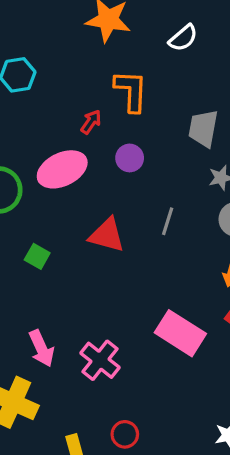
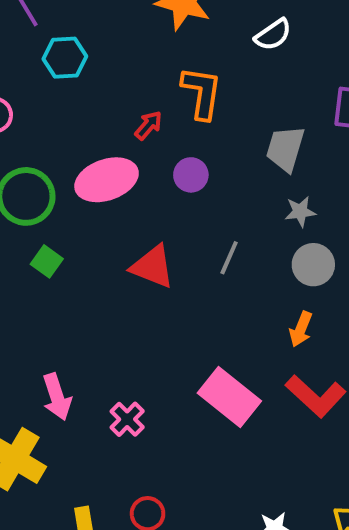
green square: (37, 256) -> (47, 261), moved
pink cross: (100, 360) -> (127, 419), size x0.7

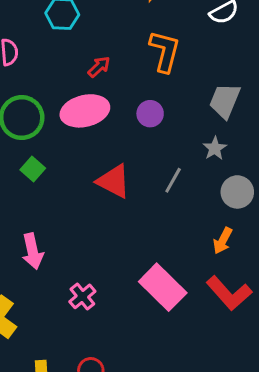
red arrow: (148, 125) -> (99, 67), moved
gray star: (300, 212) -> (215, 148), moved, turned -30
pink arrow: (57, 397) -> (33, 251), moved

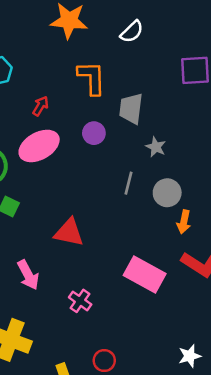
gray trapezoid: (225, 101) -> (131, 109), moved
red triangle: (114, 181) -> (69, 232), moved
gray circle: (237, 192) -> (167, 193), moved

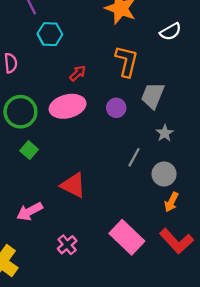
pink arrow: (28, 275) -> (30, 211), turned 75

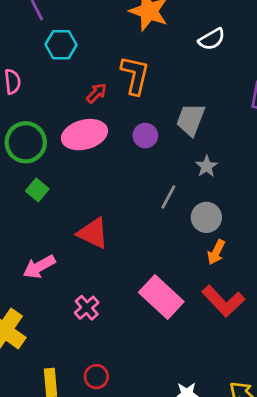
orange L-shape: (127, 61) -> (135, 75), moved

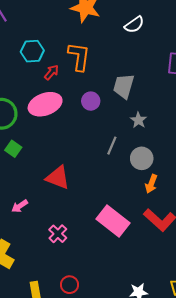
cyan hexagon: (61, 45) -> (32, 51), moved
pink arrow: (39, 267) -> (20, 206), size x0.7

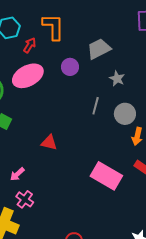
gray trapezoid: (124, 86) -> (99, 49), turned 55
red triangle: (58, 177) -> (49, 143), size x0.7
pink cross: (58, 234) -> (25, 199), moved

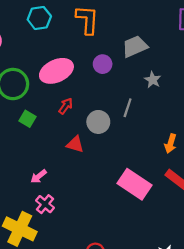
red arrow: (30, 45) -> (66, 106), moved
gray circle: (125, 114) -> (98, 122), moved

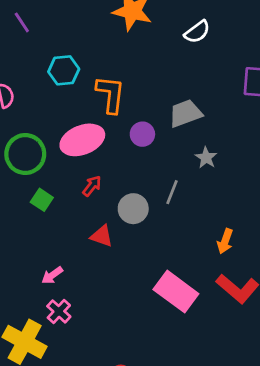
orange L-shape: (87, 20) -> (111, 94), moved

